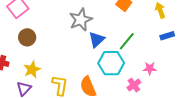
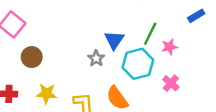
gray star: (81, 20) -> (96, 58), moved, size x0.6
pink star: (150, 68) -> (169, 47), moved
yellow star: (32, 70) -> (47, 94), turned -30

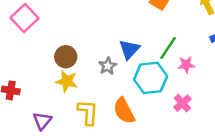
brown circle: (32, 57) -> (66, 57), moved
yellow star: (47, 94) -> (67, 81), moved

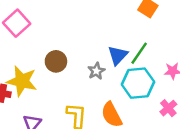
green line: (168, 48) -> (139, 53), moved
yellow star: (67, 81) -> (22, 81), moved, size x1.4

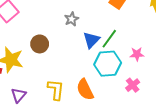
gray star: (96, 71) -> (72, 19), moved

